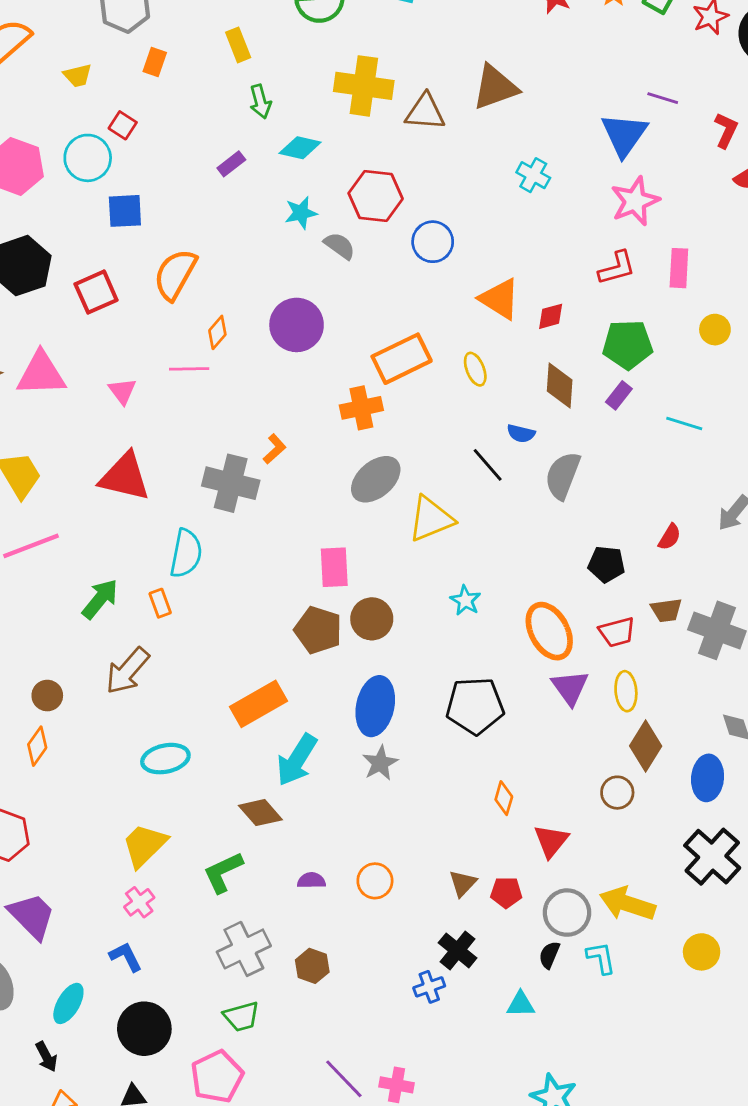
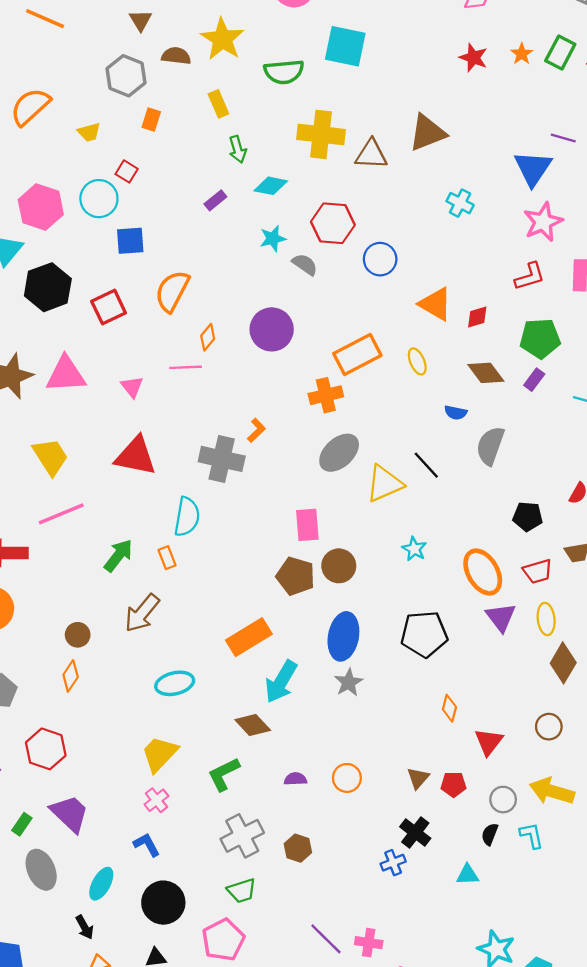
brown diamond: (560, 385) -> (486, 373), turned -39
black line: (488, 465) -> (426, 465), moved
brown circle: (617, 793) -> (549, 727), moved
gray circle: (567, 913) -> (503, 800), size x0.7

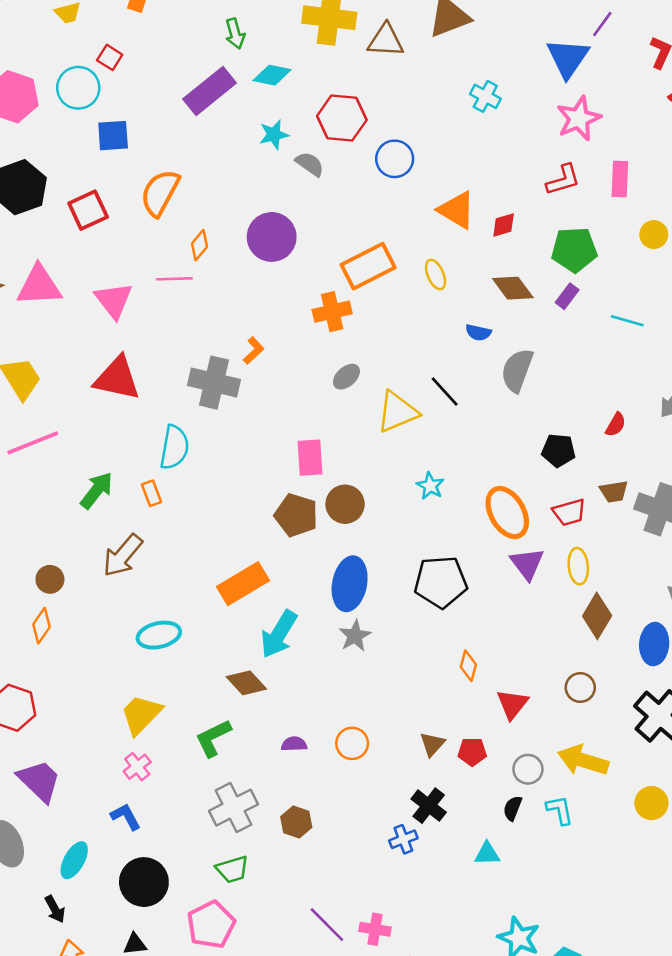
purple line: (563, 138) -> (602, 24), turned -70
purple rectangle: (215, 200) -> (210, 91), size x2.0
pink triangle: (132, 387) -> (114, 300), size x1.5
gray ellipse: (339, 453) -> (346, 377), size x0.6

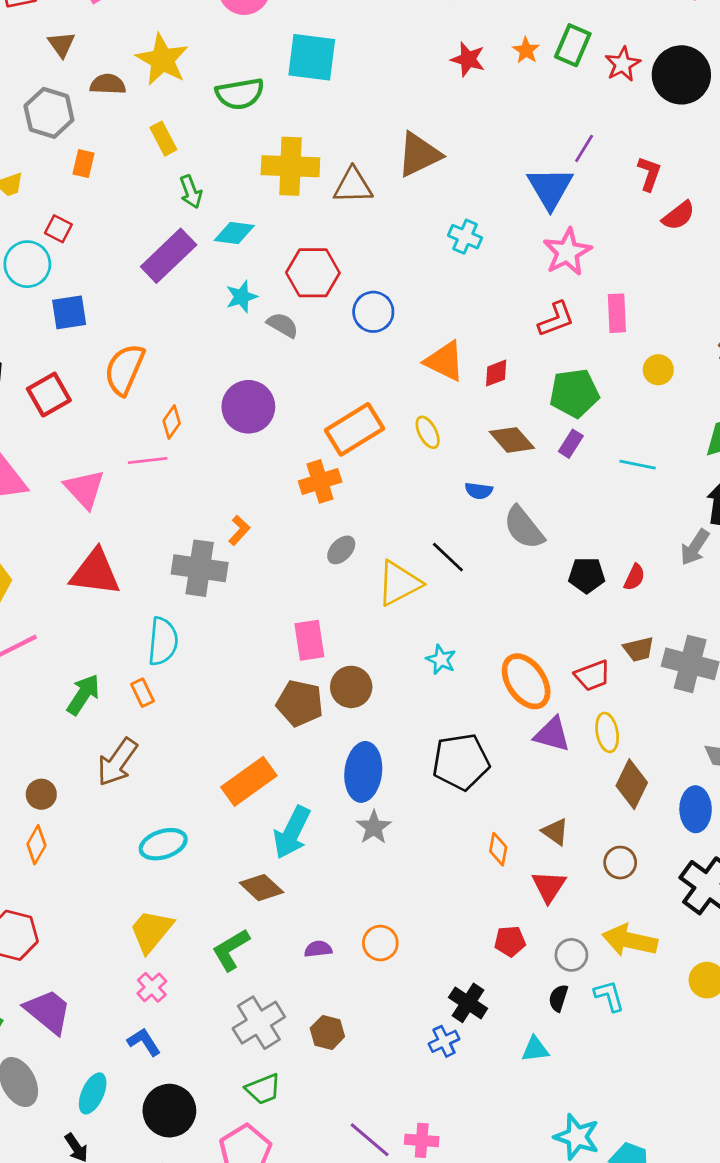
gray semicircle: (517, 370) -> (524, 528), turned -54
black pentagon: (558, 450) -> (587, 575), moved
purple triangle: (527, 564) -> (552, 734), turned -33
brown triangle: (432, 744) -> (555, 832), moved, turned -32

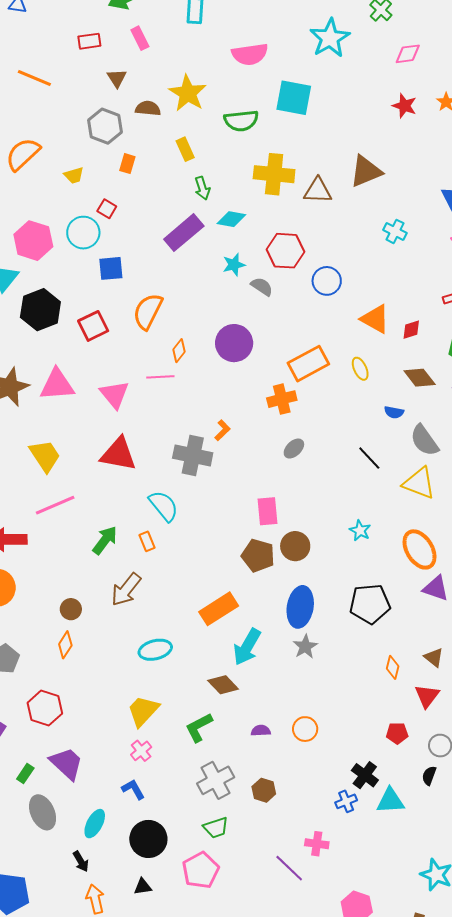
yellow triangle: (399, 583) -> (419, 483), moved, turned 45
cyan semicircle: (163, 641) -> (164, 506), turned -48
cyan triangle: (535, 1049) -> (390, 801), moved, size x1.4
pink cross: (422, 1140) -> (317, 844), moved

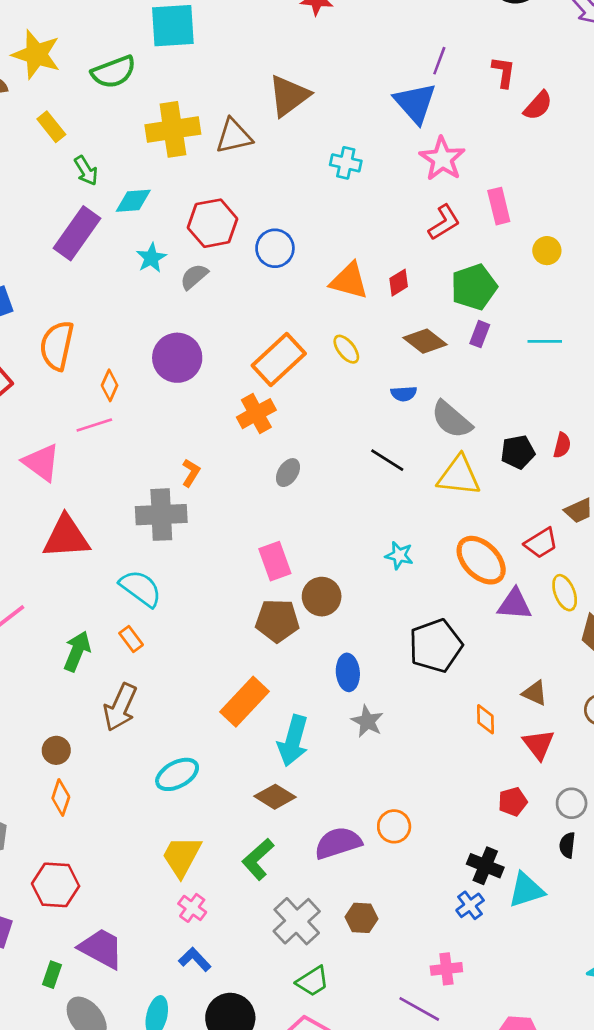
gray semicircle: (262, 287) -> (194, 277), turned -60
blue ellipse: (300, 607) -> (348, 672), size x0.7
purple semicircle: (261, 731) -> (338, 843), size x1.8

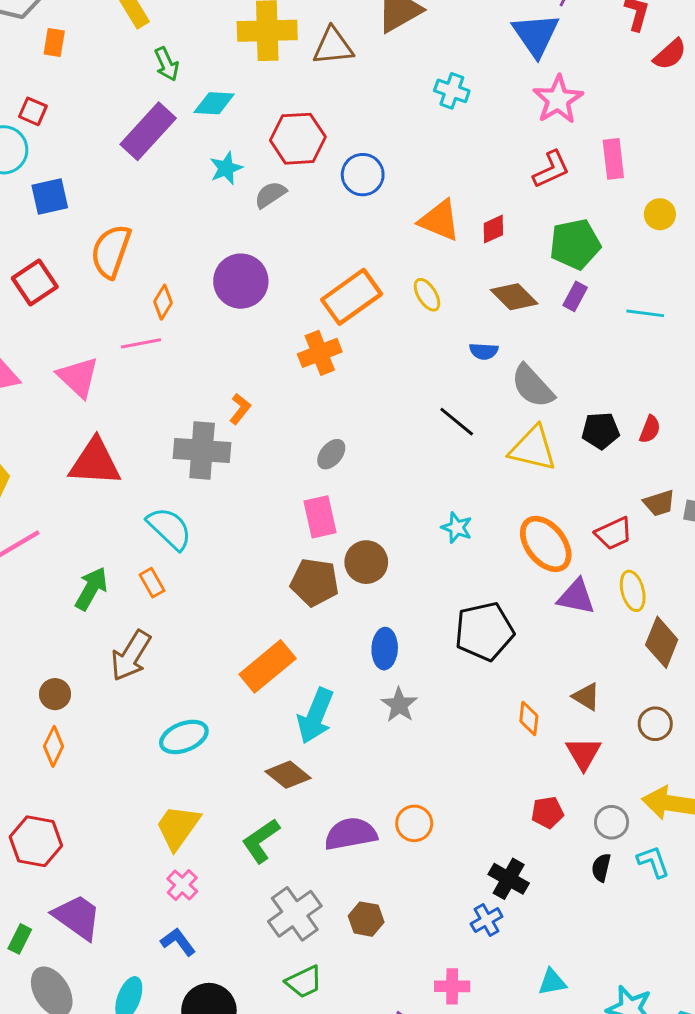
gray ellipse: (288, 473) -> (331, 454), moved
cyan triangle: (526, 890) -> (552, 982), moved, size x0.7

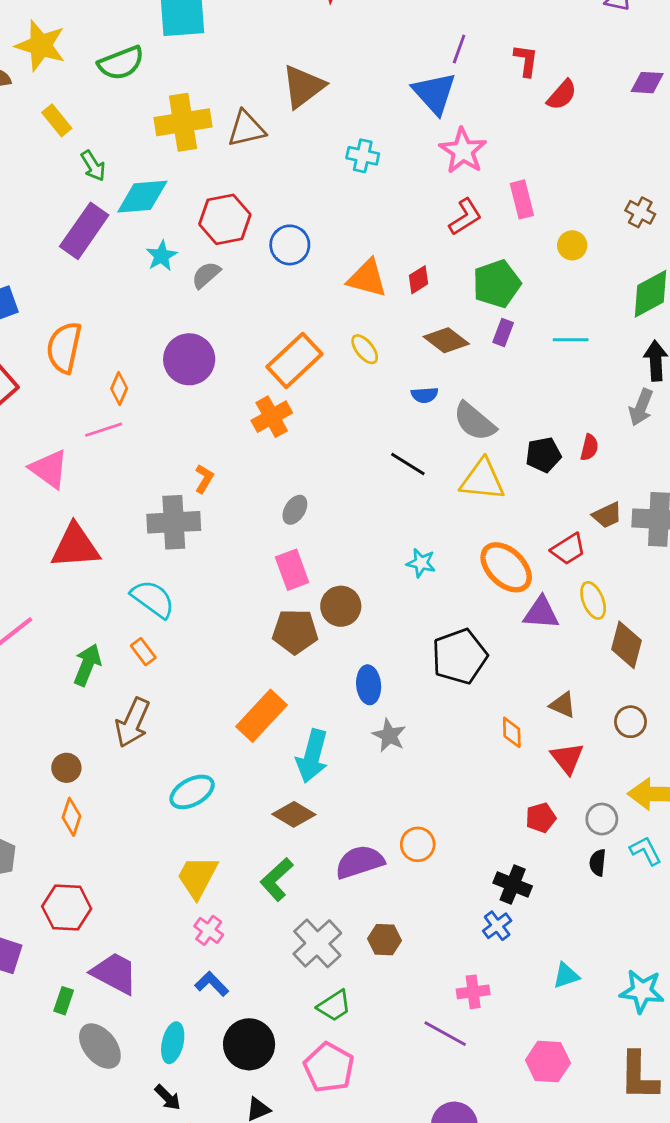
cyan diamond: (214, 103) -> (142, 197), size x1.4

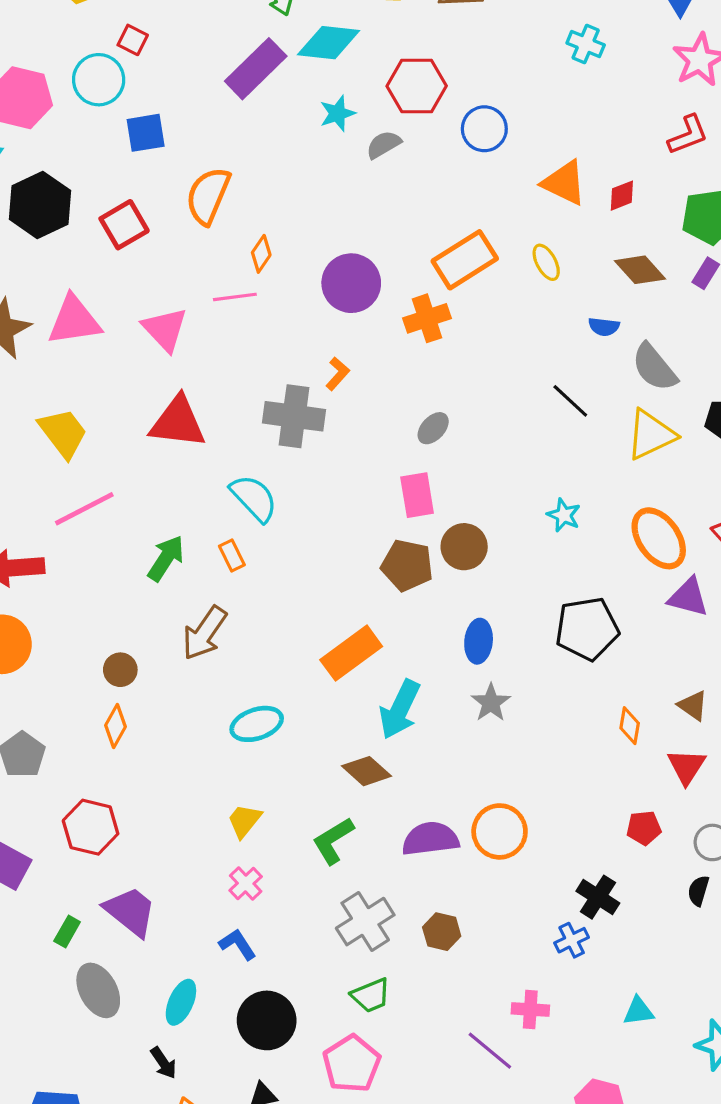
purple circle: (189, 359) -> (351, 283), moved
yellow triangle: (482, 480) -> (651, 435), turned -42
orange circle: (418, 844) -> (500, 831), size x1.4
yellow trapezoid: (197, 877) -> (244, 821), size x0.7

